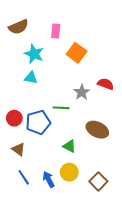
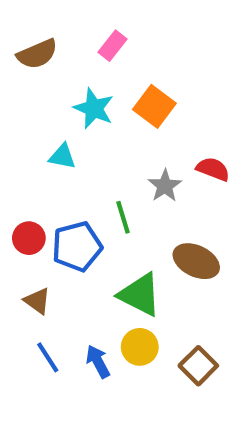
pink rectangle: (56, 31) -> (113, 46), moved, turned 32
cyan star: (34, 54) -> (94, 108), moved
green line: (61, 108) -> (123, 217), turned 70
green triangle: (69, 146) -> (140, 295), size x1.6

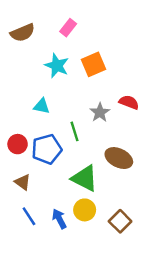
orange square: (154, 106) -> (93, 64), turned 30
cyan triangle: (62, 157) -> (42, 106), moved

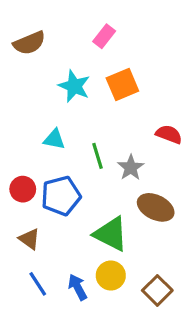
pink rectangle: (68, 28) -> (104, 36), moved
gray star: (100, 112) -> (131, 168), moved
green line: (74, 131) -> (98, 156), moved

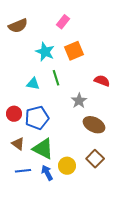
green line: (98, 156) -> (56, 78), moved
green triangle: (111, 234) -> (43, 149), moved
blue line: (38, 284) -> (23, 171), turned -63
brown square: (157, 290) -> (95, 159), moved

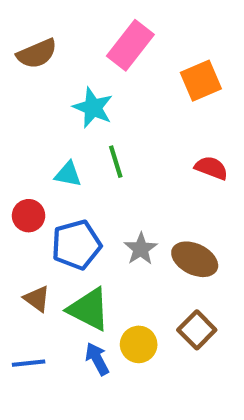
pink rectangle: (63, 22) -> (130, 45), size x1.6
orange square: (74, 51) -> (201, 81), moved
gray star: (79, 101) -> (141, 249), moved
red circle: (14, 114) -> (29, 216), moved
blue line: (23, 171) -> (29, 363), moved

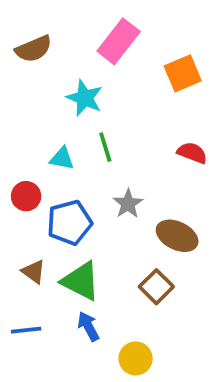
gray star: (141, 249) -> (128, 204), moved
brown square: (197, 330) -> (156, 287), moved
yellow circle: (139, 344) -> (136, 358), moved

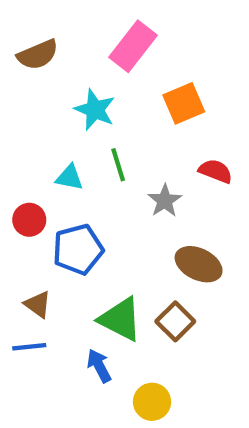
orange square: (183, 73) -> (184, 103), moved
gray star: (128, 204) -> (165, 201), moved
green triangle: (81, 281) -> (120, 319), moved
blue line: (26, 330) -> (29, 347), moved

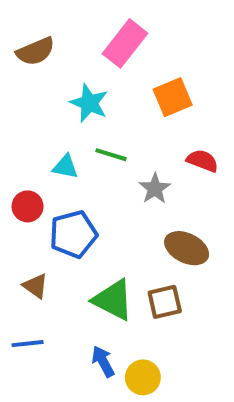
green line: (118, 165) -> (111, 155), turned -56
brown square: (175, 321) -> (165, 302), turned 32
blue line: (29, 347) -> (28, 344), moved
blue arrow: (99, 366) -> (103, 361), moved

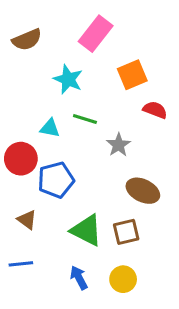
red semicircle: (202, 161) -> (155, 110), moved
red circle: (28, 206) -> (21, 159), size x1.4
yellow circle: (143, 377) -> (123, 279), moved

